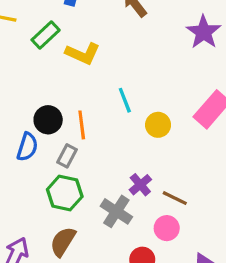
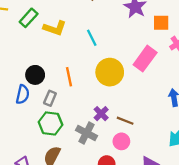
cyan line: (125, 100) -> (92, 38), moved
orange line: (82, 125) -> (69, 77), moved
yellow circle: (158, 125) -> (110, 72), size x1.6

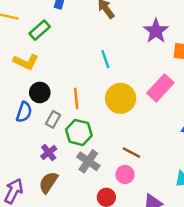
yellow L-shape: (55, 28) -> (26, 62), moved
purple cross: (101, 114) -> (49, 152), moved
green hexagon: (51, 123) -> (79, 132), moved

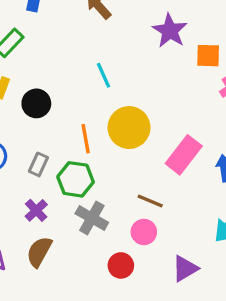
pink rectangle: (160, 88) -> (184, 155), moved
black circle: (40, 92) -> (36, 103), moved
orange line: (76, 98) -> (86, 139), moved

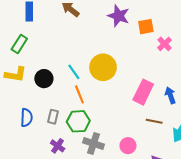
cyan line: (103, 75) -> (74, 72), moved
yellow circle: (129, 128) -> (103, 67), moved
brown line: (150, 201) -> (154, 121), moved

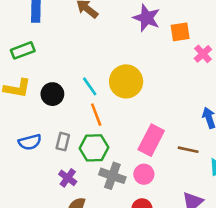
green rectangle: (19, 44) -> (23, 50), turned 36
pink rectangle: (143, 92) -> (151, 140), moved
blue semicircle: (26, 118) -> (30, 142), turned 72
pink circle: (128, 146) -> (144, 174), moved

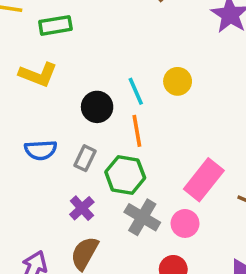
yellow circle: (126, 81) -> (178, 81), moved, size x0.6
black circle: (52, 94) -> (97, 107), moved

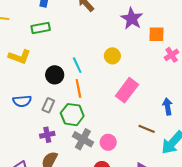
green rectangle: (55, 25) -> (41, 28), moved
yellow circle: (178, 81) -> (112, 56), moved
pink rectangle: (204, 180) -> (127, 90), moved
purple cross: (82, 208) -> (47, 135), turned 32

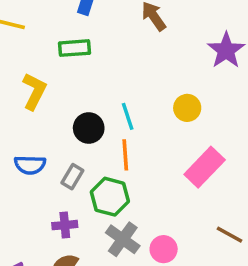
yellow L-shape: (19, 57) -> (34, 91), turned -90

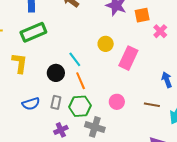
green rectangle: (75, 48) -> (33, 32), size x1.4
pink rectangle: (205, 167) -> (128, 58), moved
pink circle: (164, 249) -> (117, 102), moved

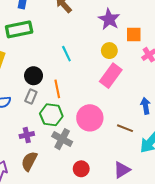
yellow circle: (106, 44) -> (109, 51), moved
cyan line: (75, 59) -> (66, 54), moved
gray rectangle: (56, 102) -> (31, 97), moved
pink circle: (117, 102) -> (90, 118), size x1.6

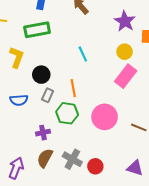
black circle: (34, 76) -> (41, 75), moved
gray cross: (62, 139) -> (72, 159), moved
purple triangle: (122, 170) -> (135, 168), turned 48

